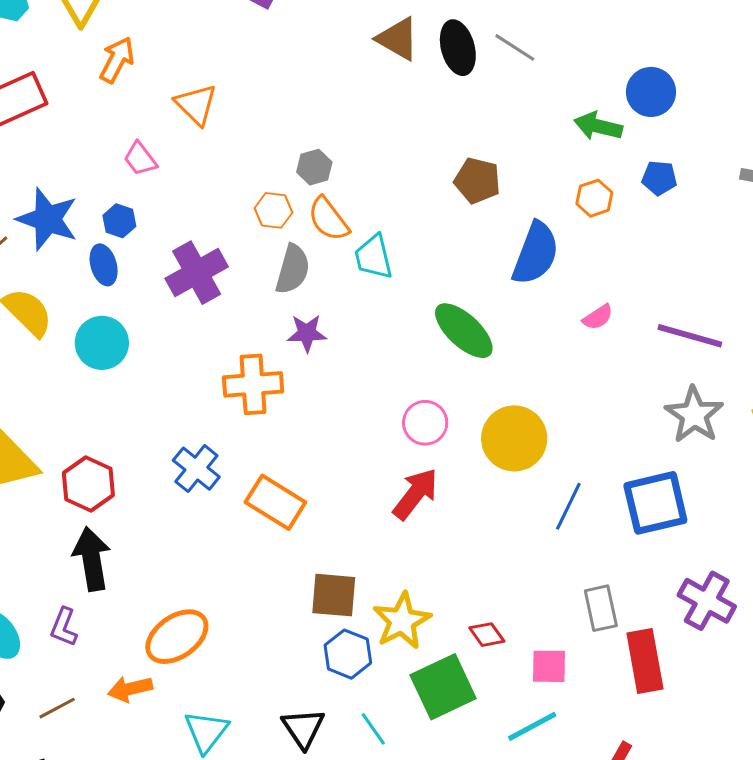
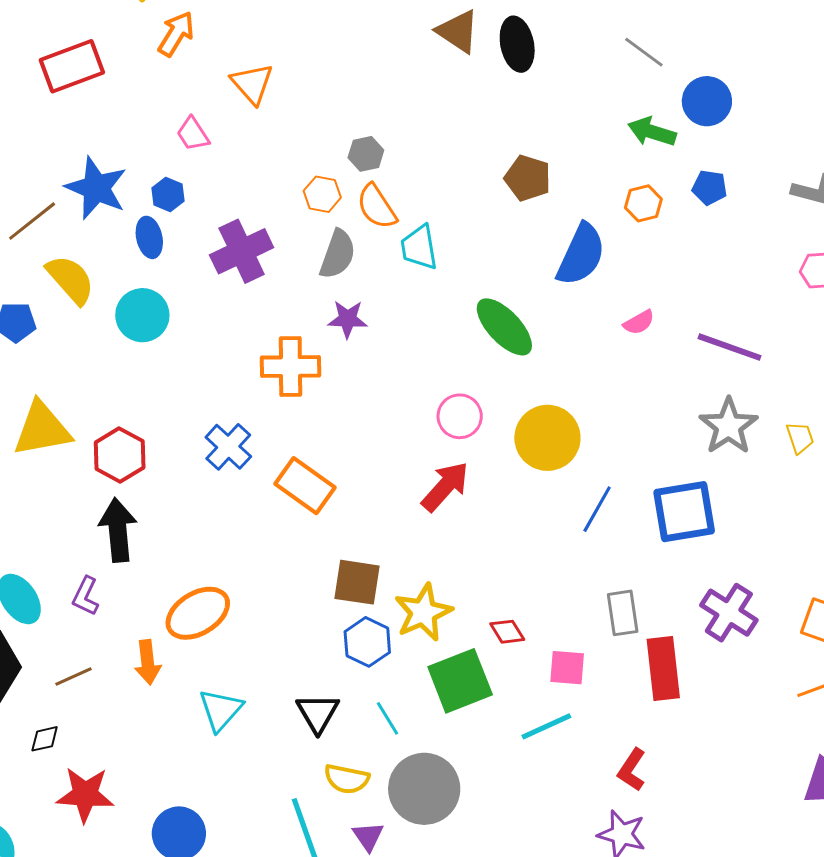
gray line: (515, 47) -> (644, 52), moved
orange arrow: (130, 689) -> (148, 662), turned -87

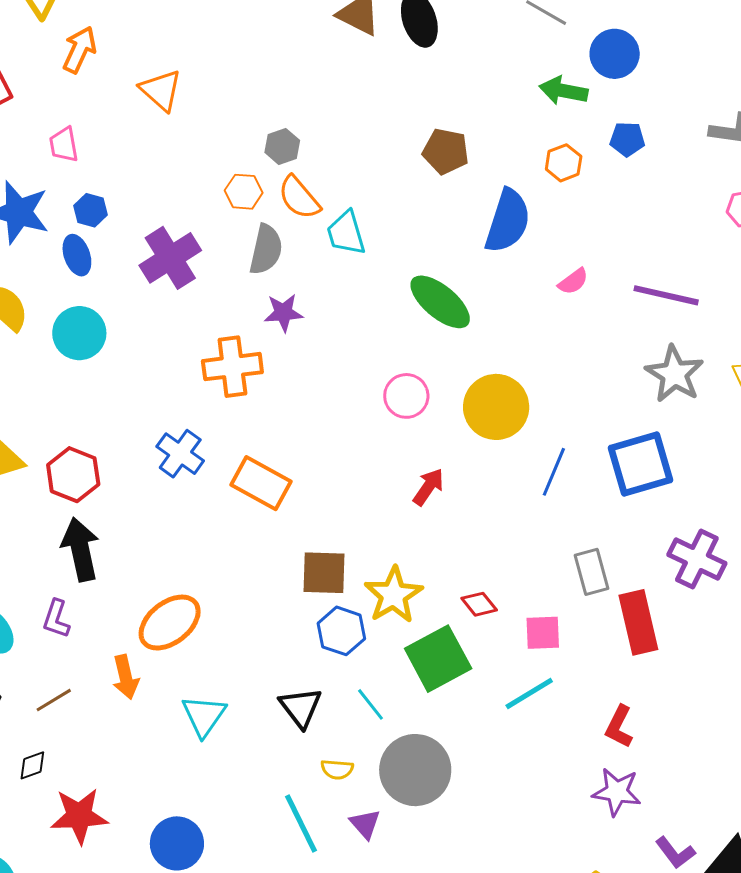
pink trapezoid: (193, 134) -> (64, 145), moved, turned 30
red arrow: (445, 487) -> (428, 487), moved, size x0.7
yellow semicircle: (347, 779) -> (337, 769), size x0.7

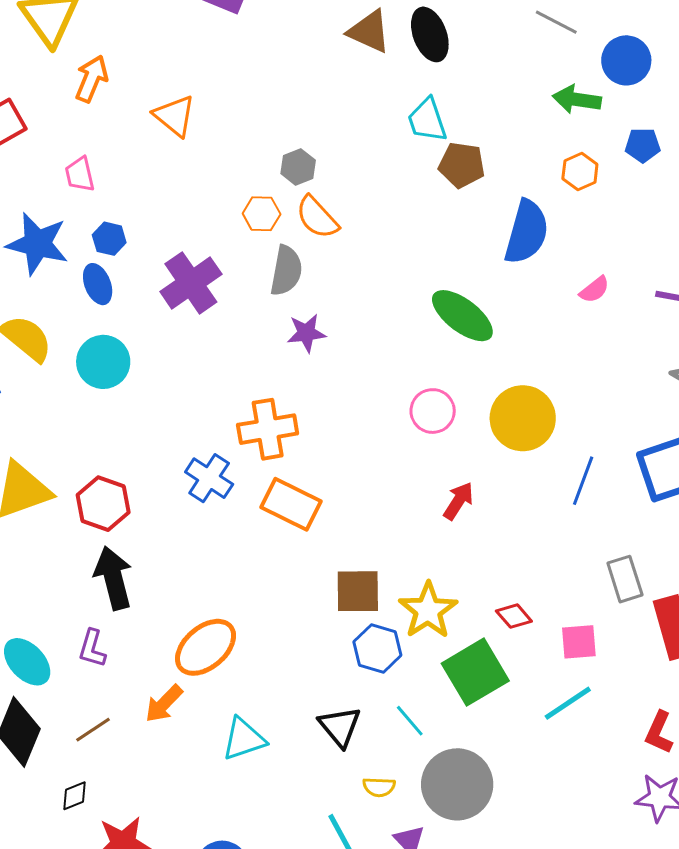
cyan trapezoid: (346, 233) -> (427, 120), moved
orange cross: (232, 367) -> (268, 429), moved
orange arrow: (126, 677) -> (164, 704), turned 60
cyan triangle: (204, 716) -> (244, 739), turned 39

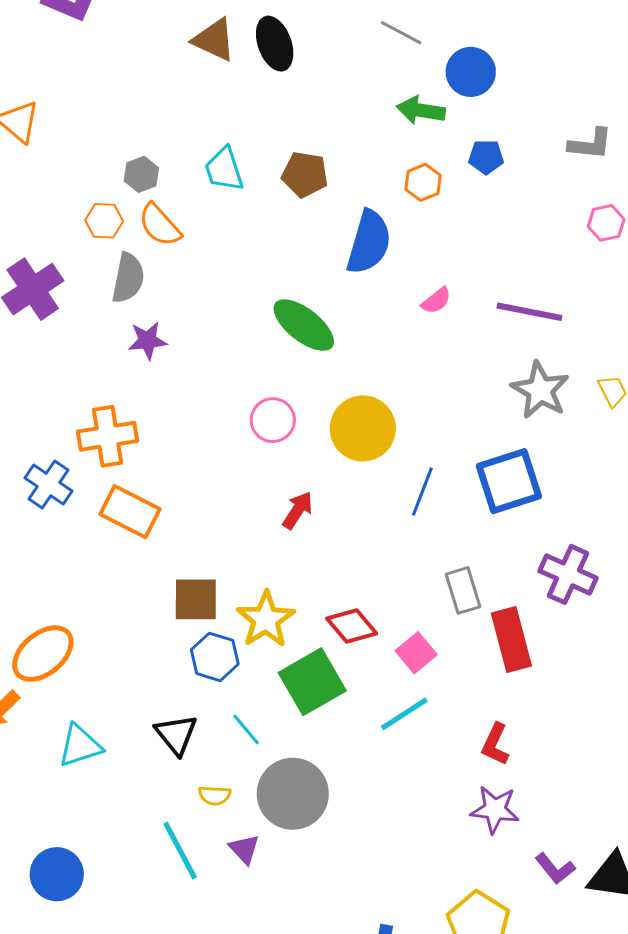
cyan trapezoid: (427, 120) -> (224, 169), moved
red diamond: (514, 616) -> (352, 626), size x1.4
pink square: (579, 642) -> (416, 653), turned -36

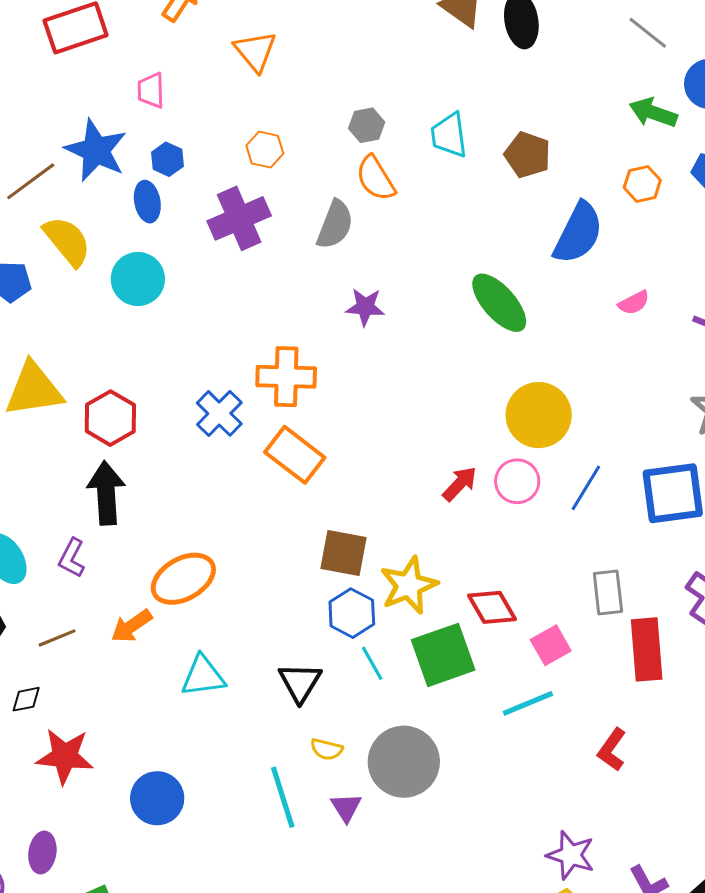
orange hexagon: (104, 221) -> (265, 150), moved
purple star: (148, 340) -> (365, 307), moved
pink circle: (273, 420) -> (517, 481), moved
cyan line: (246, 729) -> (372, 663), moved
purple star: (495, 810) -> (571, 855), moved

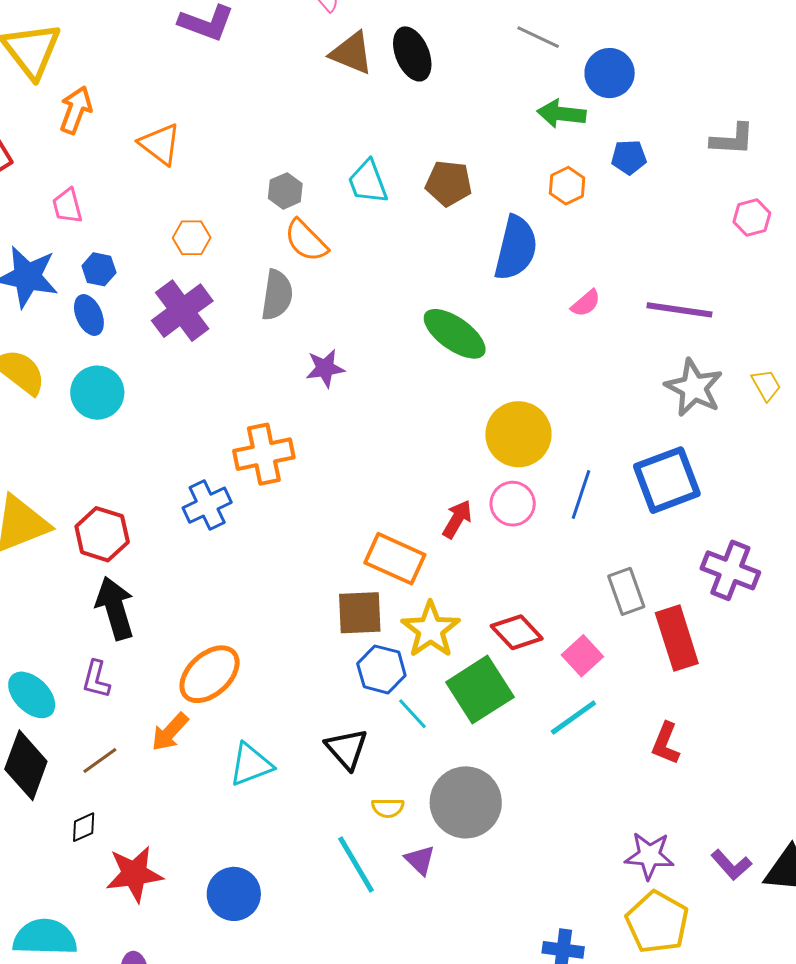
blue cross: (219, 413) -> (207, 505), turned 33
orange rectangle: (295, 455) -> (395, 559), moved

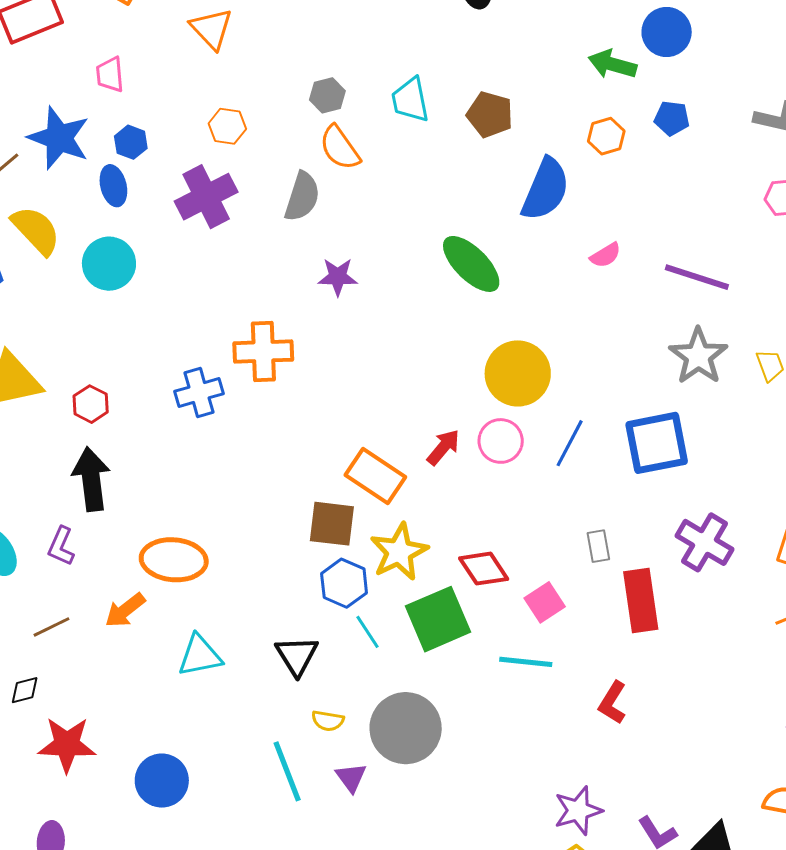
red hexagon: (102, 534) -> (91, 404), size x0.7
gray rectangle: (626, 591) -> (598, 546), size x0.7
orange ellipse: (210, 674) -> (174, 560), turned 38
cyan line: (573, 717) -> (526, 662), turned 32
purple star: (649, 856) -> (578, 811), turned -30

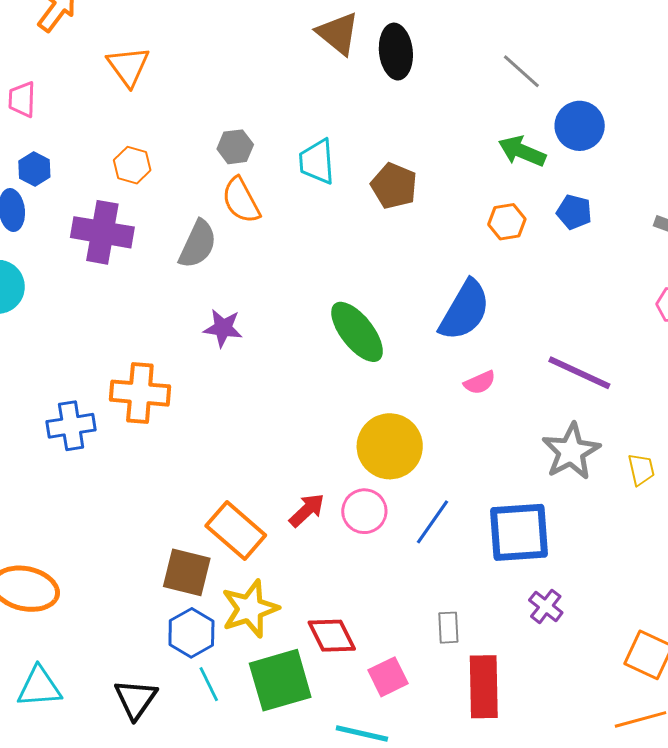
blue semicircle: (546, 189) -> (465, 310), moved
purple cross: (206, 197) -> (102, 232), turned 30
pink semicircle: (605, 255) -> (480, 382), moved
purple cross: (705, 542) -> (546, 606), moved, size x0.6

